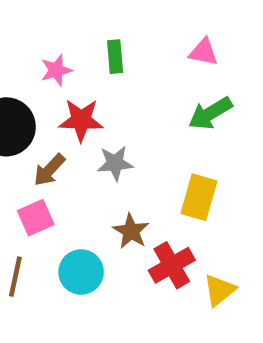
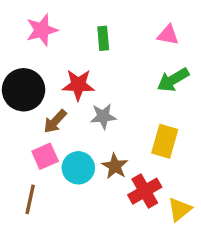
pink star: (56, 70) -> (42, 30), moved, size x1.4
cyan circle: (81, 272) -> (78, 168), moved

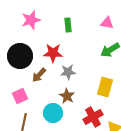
pink square: (45, 156) -> (20, 96), moved
brown star: (115, 166) -> (67, 96), moved
cyan circle: (78, 168) -> (53, 113), moved

